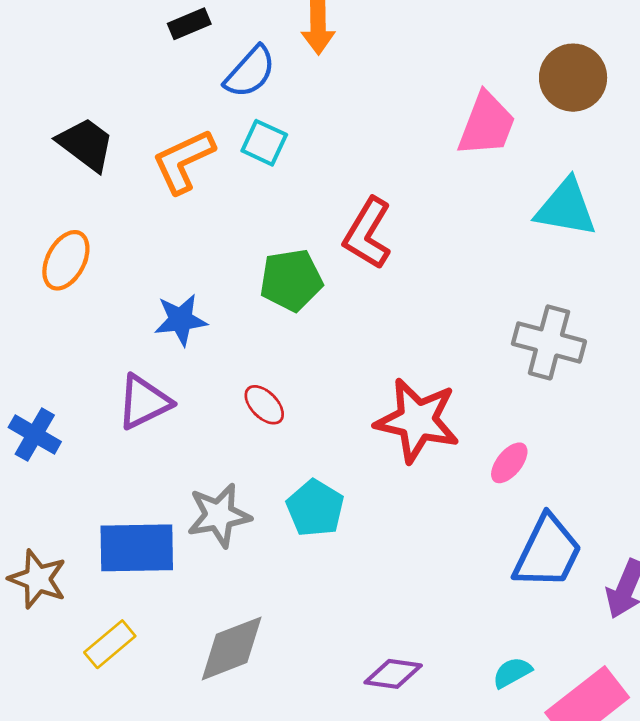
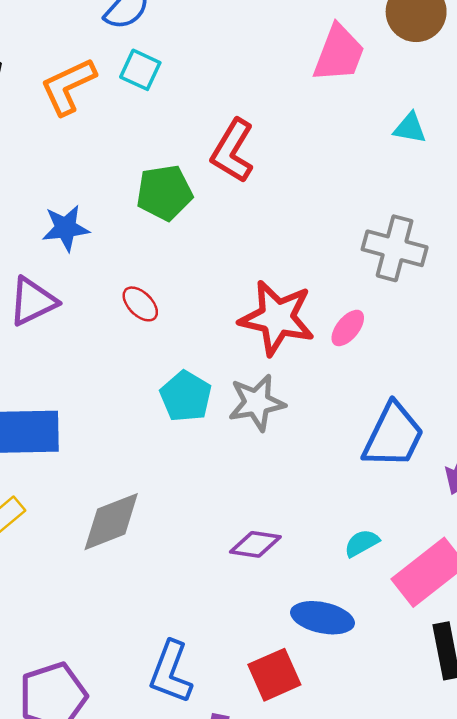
cyan triangle: (566, 208) -> (410, 128), size x0.6
pink ellipse: (509, 463) -> (348, 328), moved
gray star: (219, 515) -> (257, 403), moved

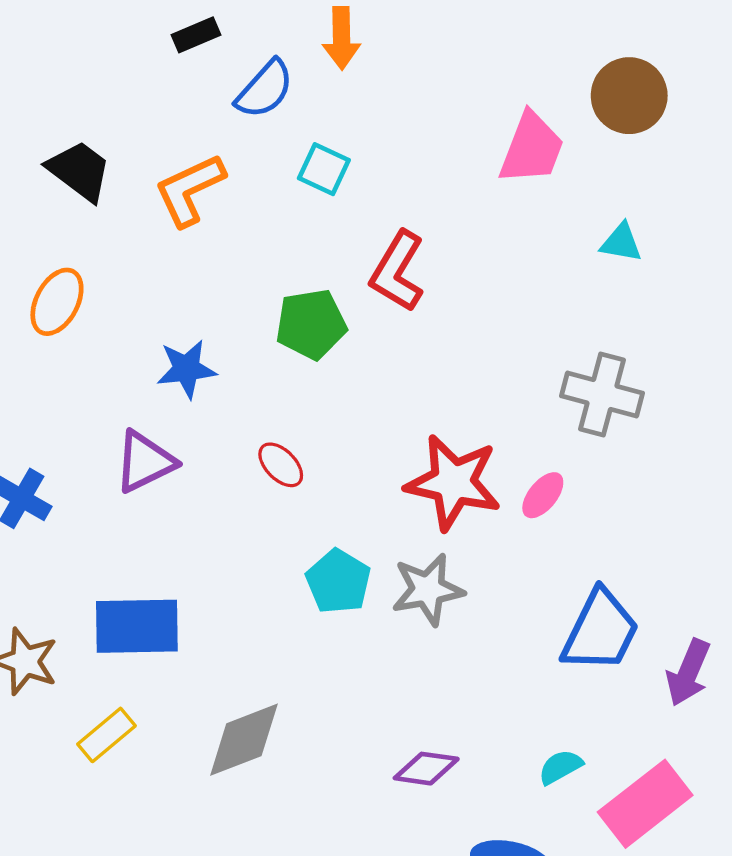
cyan square: (140, 70) -> (324, 169), moved

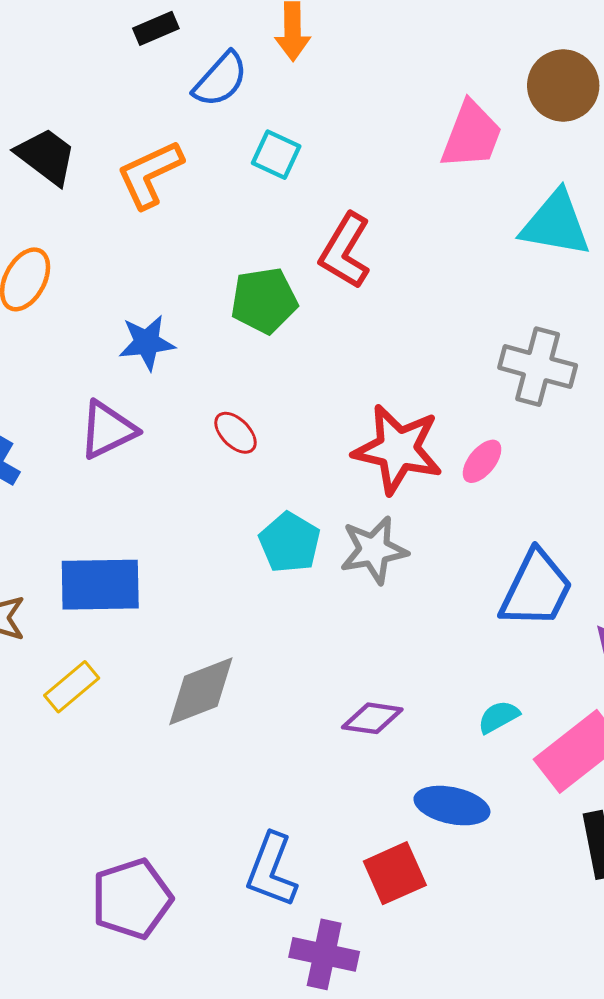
cyan triangle: (621, 243) -> (556, 224), size x1.8

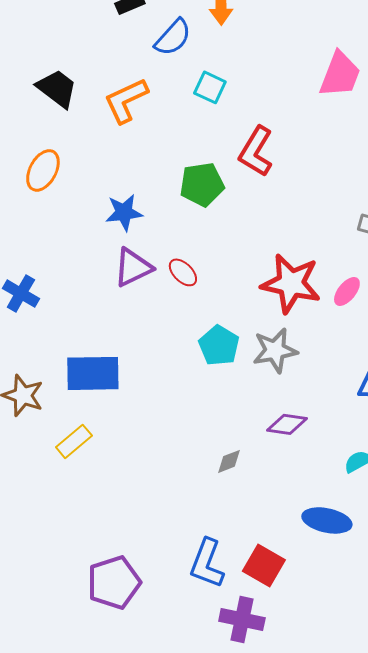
purple triangle: (108, 430) -> (133, 267), moved
gray diamond: (201, 691) -> (229, 461), moved, size x0.5
purple diamond: (372, 718) -> (287, 424), moved
red square: (395, 873) -> (264, 565), moved, turned -36

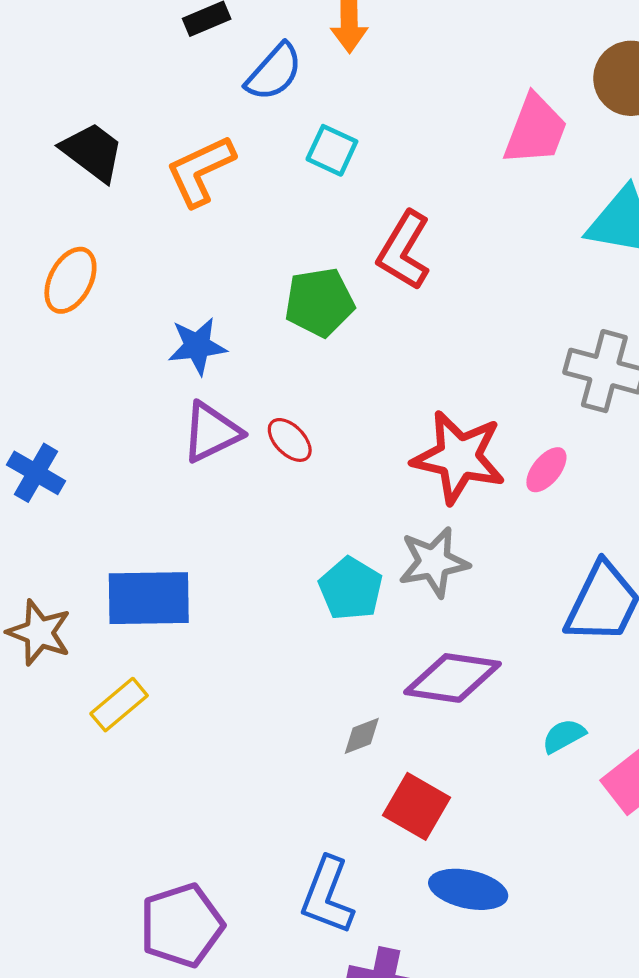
cyan pentagon: (219, 345) -> (351, 589), moved
purple diamond: (287, 424) -> (453, 678), size x1.5
blue ellipse: (327, 520) -> (468, 889), moved
red square: (264, 565) -> (416, 806), moved

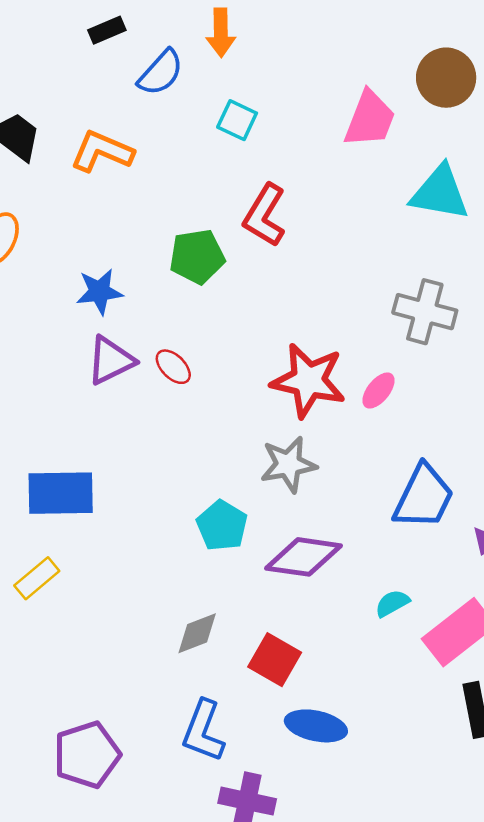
cyan square: (332, 150) -> (237, 120), moved
orange L-shape: (200, 171) -> (102, 151), turned 48
cyan pentagon: (351, 589) -> (222, 526), moved
gray diamond: (362, 736) -> (197, 633), moved, size x1.4

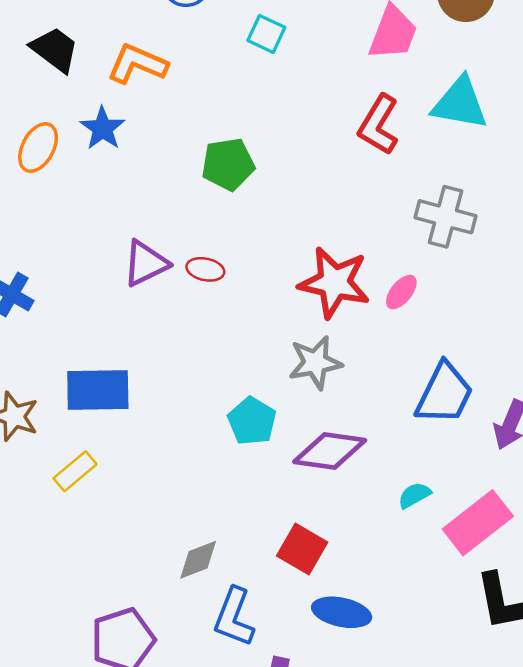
red L-shape: (265, 215) -> (379, 125), moved
blue star: (99, 292) -> (103, 128), moved, turned -30
red ellipse: (173, 367) -> (205, 269), turned -33
gray diamond: (197, 633) -> (198, 560), moved

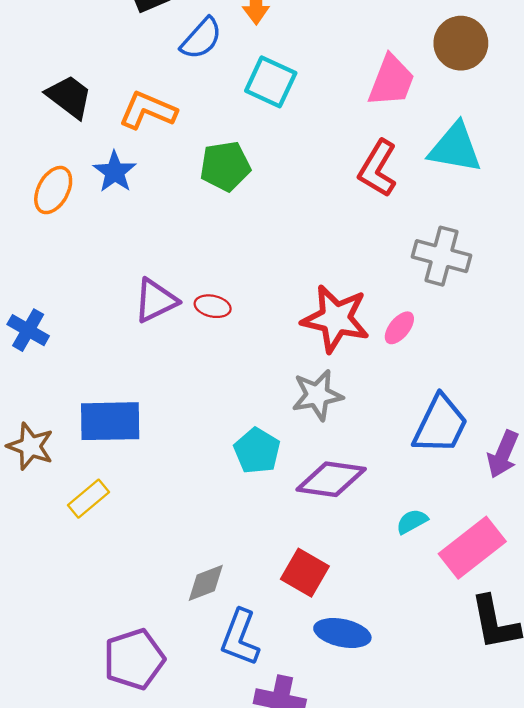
cyan square: (266, 34) -> (271, 82), size x1.4
green pentagon: (228, 164) -> (225, 166), moved

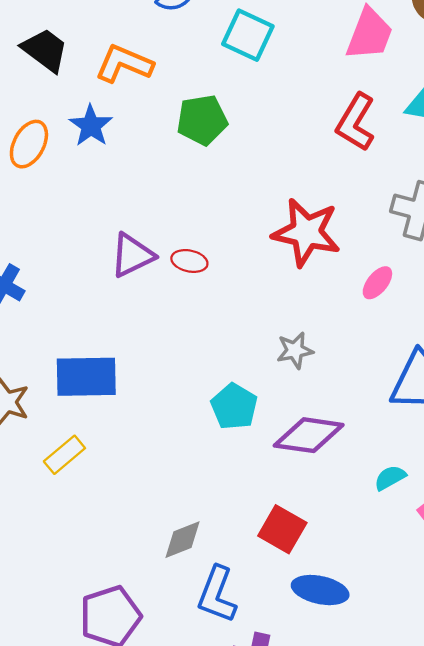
red star: (336, 319) -> (306, 232), moved
gray star: (317, 395) -> (295, 350), size x0.7

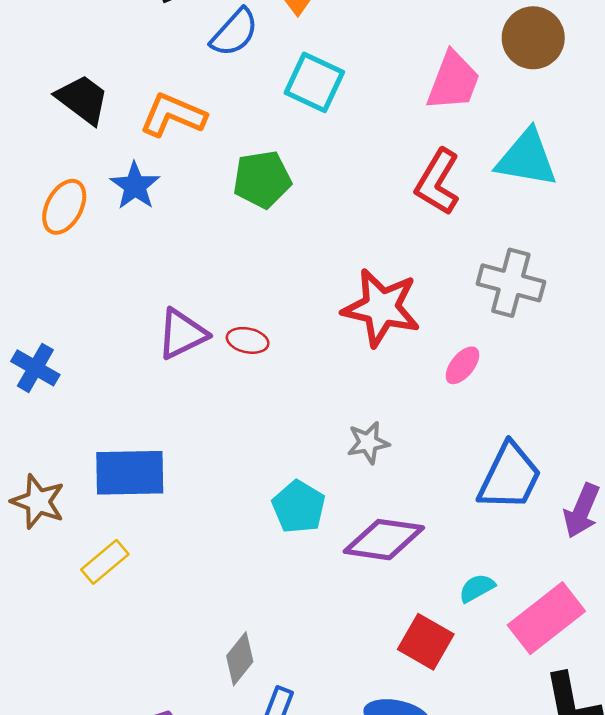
red square: (282, 529) -> (426, 642), moved
gray diamond: (183, 540) -> (240, 659), turned -30

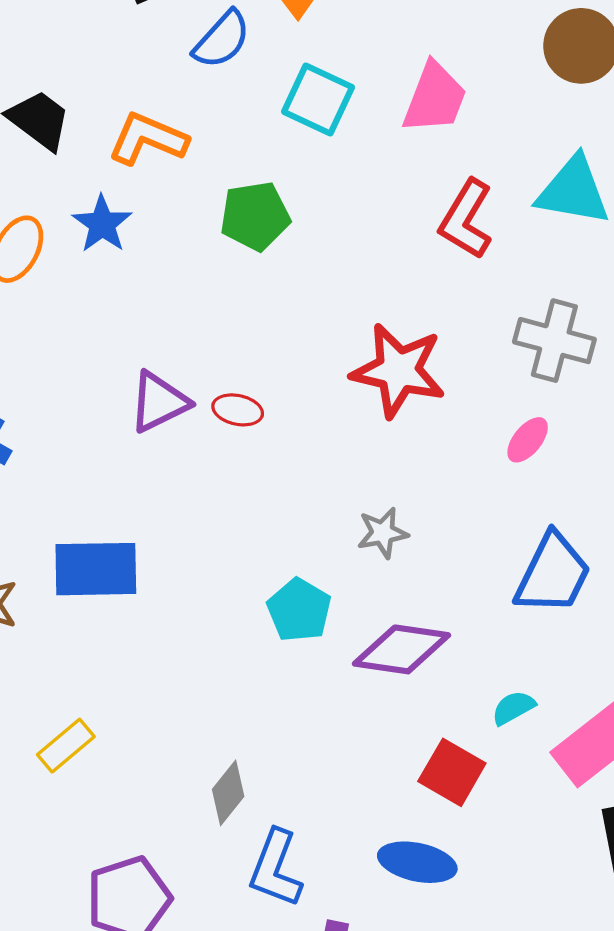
pink trapezoid: (453, 81) -> (435, 98), moved
pink ellipse: (462, 365) -> (528, 440), moved
yellow rectangle: (105, 562) -> (66, 746), moved

